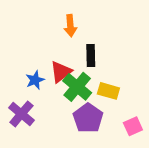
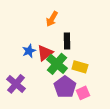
orange arrow: (70, 26) -> (52, 19), turned 35
blue star: (35, 80) -> (29, 51), moved
pink square: (133, 126) -> (83, 93), moved

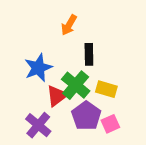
blue star: (29, 51) -> (38, 68), size x1.5
red triangle: (45, 53) -> (57, 96), moved
purple cross: (16, 84) -> (38, 125), moved

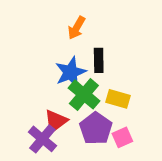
blue star: (38, 68) -> (71, 72), moved
red triangle: (57, 96) -> (56, 121), moved

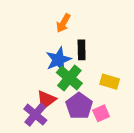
yellow rectangle: (118, 99) -> (110, 82), moved

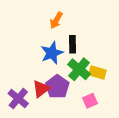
green cross: (69, 78) -> (79, 69), moved
purple pentagon: (79, 106) -> (57, 87), moved
purple cross: (35, 115) -> (18, 99), moved

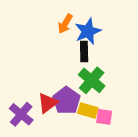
blue star: (52, 53) -> (88, 31), moved
yellow rectangle: (97, 72) -> (88, 111), moved
pink square: (90, 101) -> (104, 117), turned 32

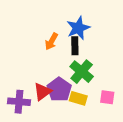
orange arrow: (65, 24) -> (51, 41), moved
purple cross: (21, 114) -> (19, 102), turned -35
pink square: (104, 117) -> (107, 97), moved

